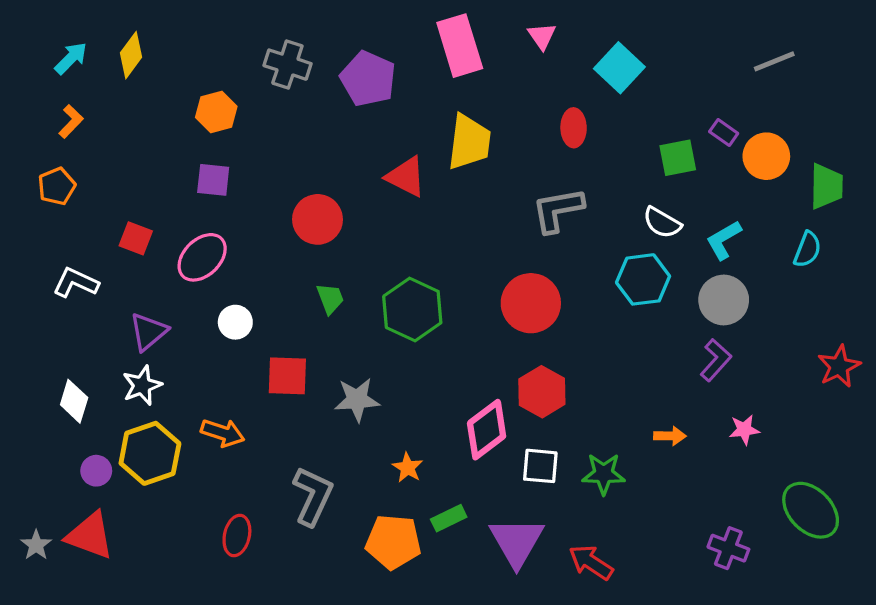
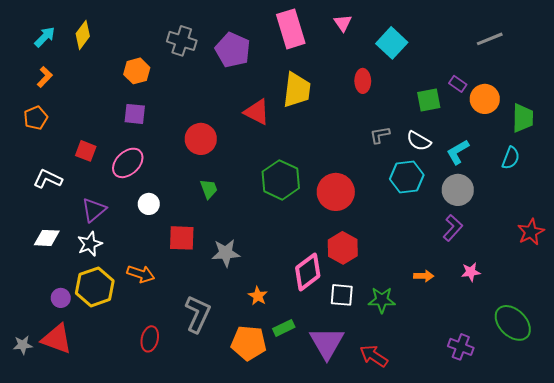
gray L-shape: (558, 210) -> (380, 135), moved, size x0.6
green hexagon: (412, 310) -> (281, 180), moved
white diamond: (74, 401) -> (47, 238), moved, turned 76
gray star: (36, 545) -> (23, 345), turned 30

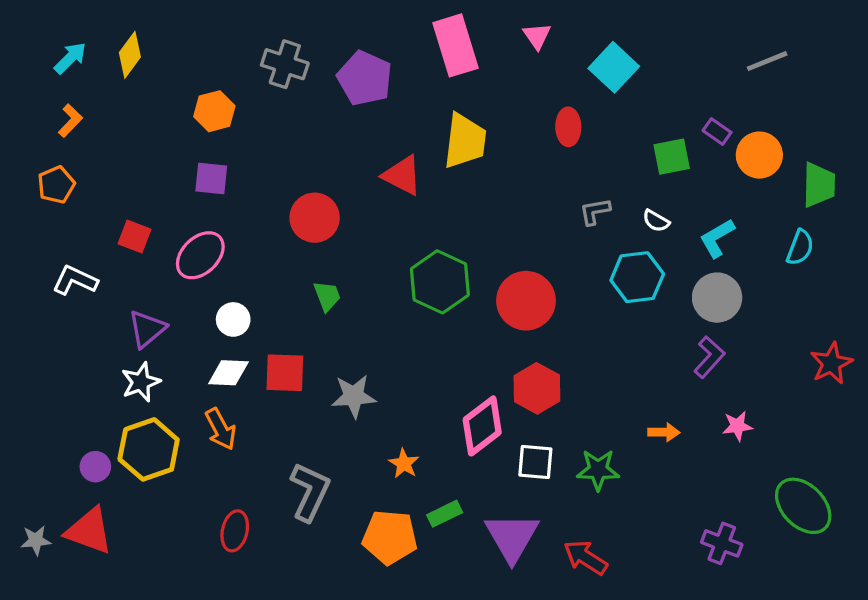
white semicircle: (419, 141) -> (656, 221), size x0.7
white diamond: (47, 238) -> (228, 373), moved
orange arrow: (141, 274) -> (221, 429), turned 44

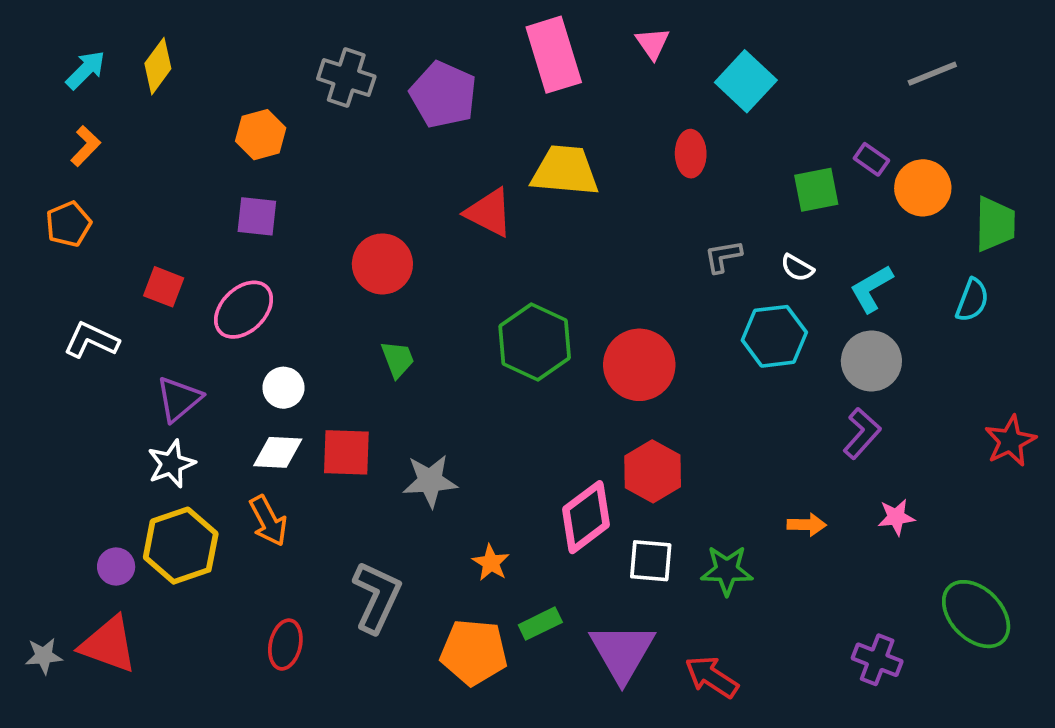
yellow trapezoid: (465, 141) -> (565, 171), turned -92

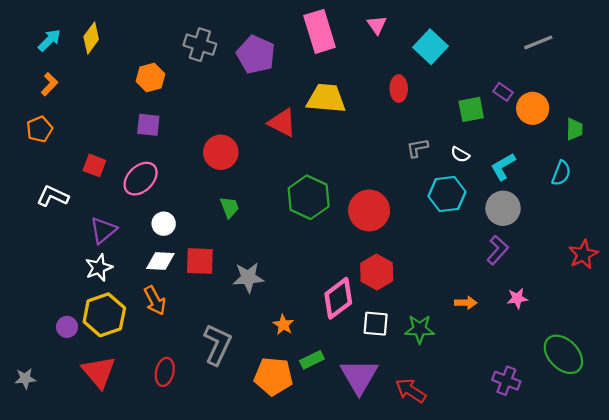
green trapezoid: (995, 224) -> (574, 129), size x0.7
red triangle: (108, 645) -> (99, 372), moved, turned 30

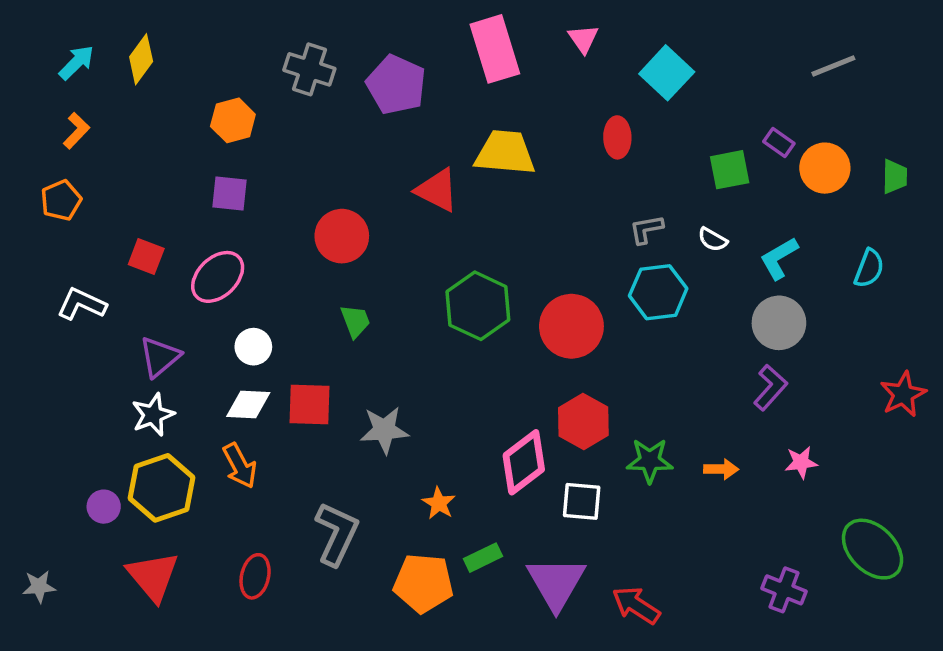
green trapezoid: (574, 129) -> (895, 177), moved
cyan hexagon: (447, 194) -> (658, 292), moved
green star: (420, 329) -> (650, 461), moved

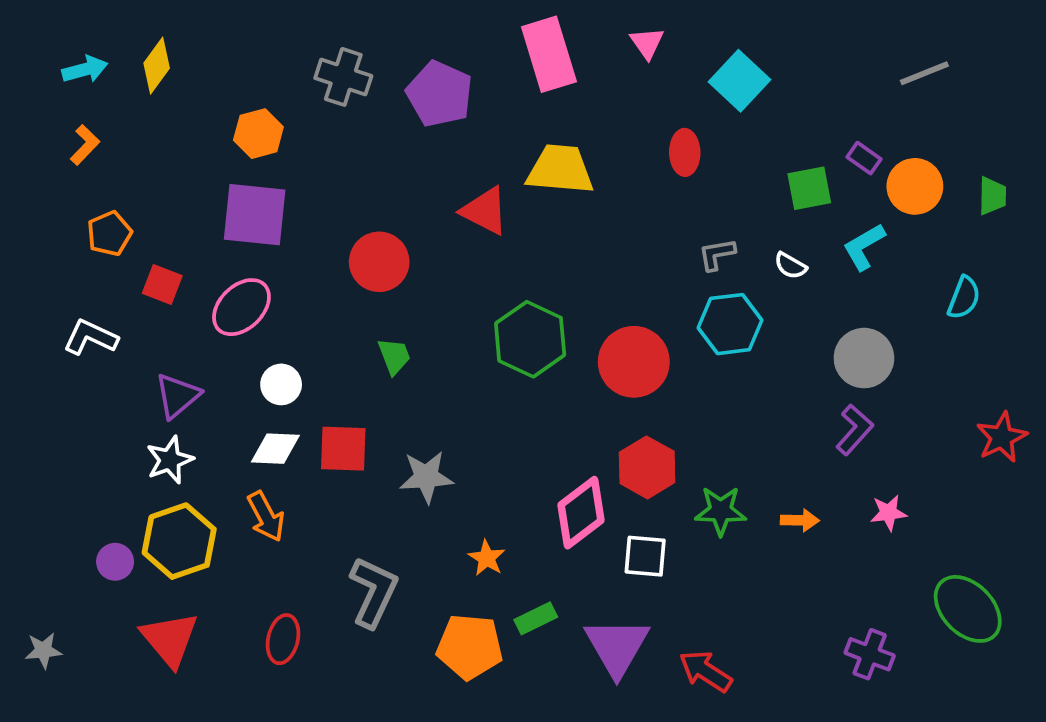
cyan arrow: (76, 63) -> (85, 69), turned 30
purple square: (230, 194) -> (255, 215), size x1.6
orange pentagon: (61, 200) -> (109, 234), moved
cyan L-shape: (779, 258) -> (864, 247), moved

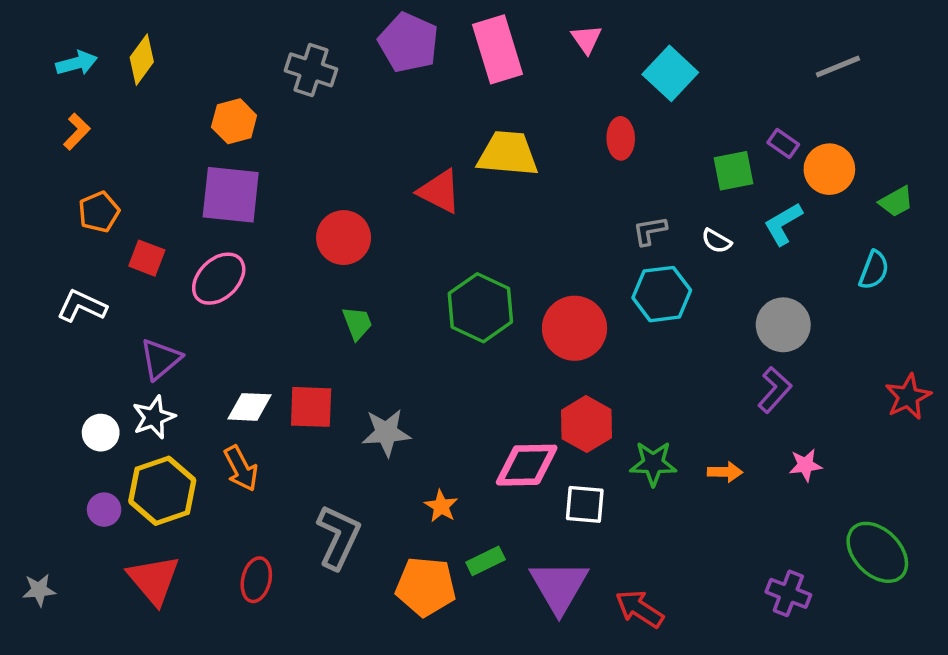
purple pentagon: (440, 94) -> (409, 43), moved
green trapezoid: (992, 196) -> (896, 202), moved, turned 60
white circle: (281, 384) -> (101, 433), moved
pink diamond: (581, 513) -> (527, 465), turned 36

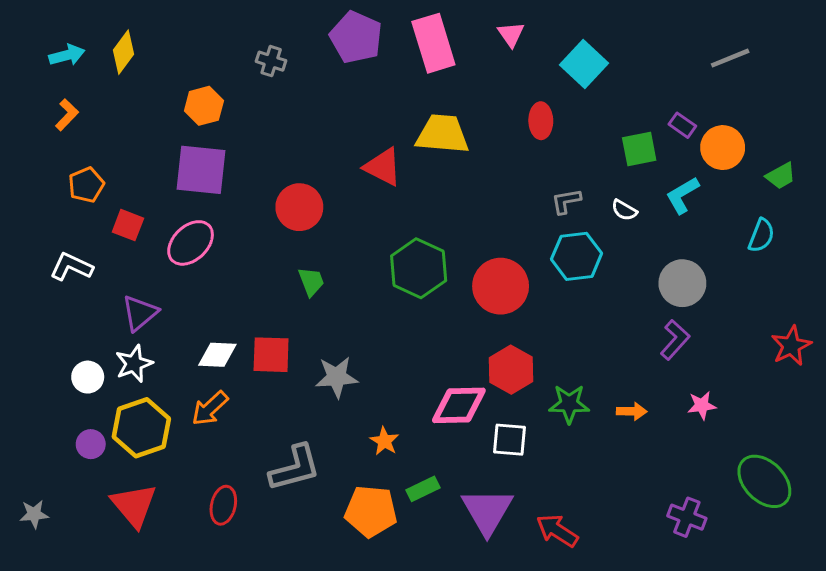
gray cross: (311, 70) -> (271, 61), size x0.7
orange arrow: (241, 469) -> (210, 408), turned 75
gray L-shape: (338, 537) -> (295, 468), turned 50

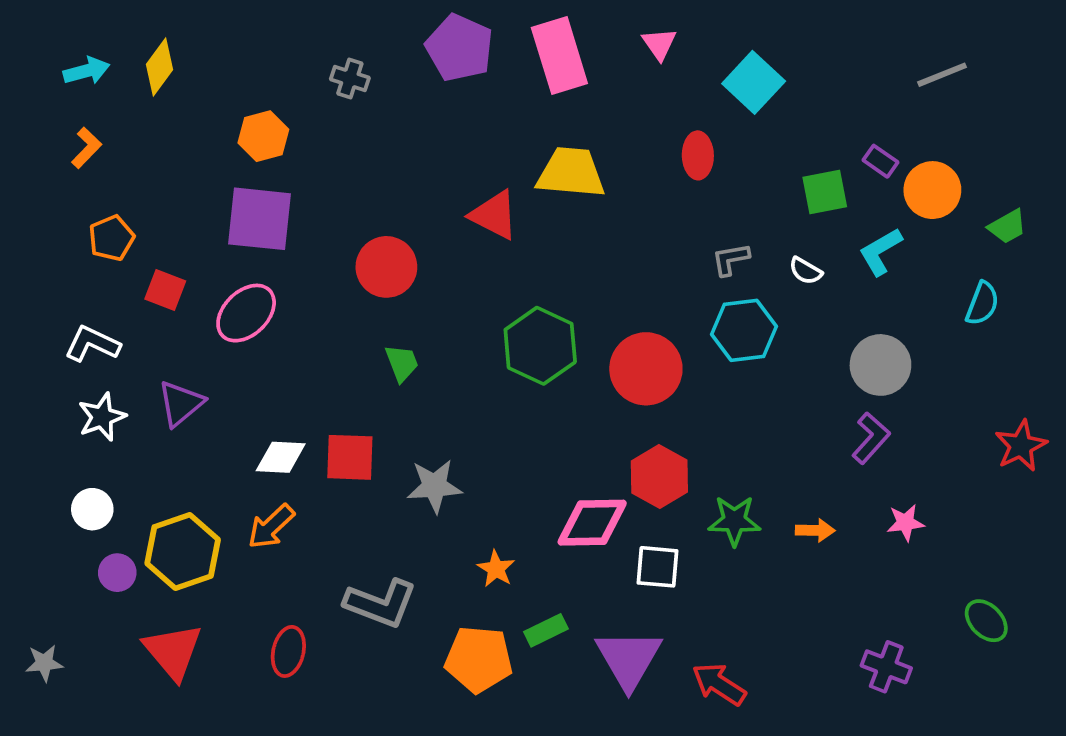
white star: (134, 364) -> (102, 417), moved
white circle: (88, 377) -> (92, 509), moved
gray L-shape: (295, 468) -> (381, 603), turned 36
green ellipse: (764, 481) -> (986, 621), size x0.6

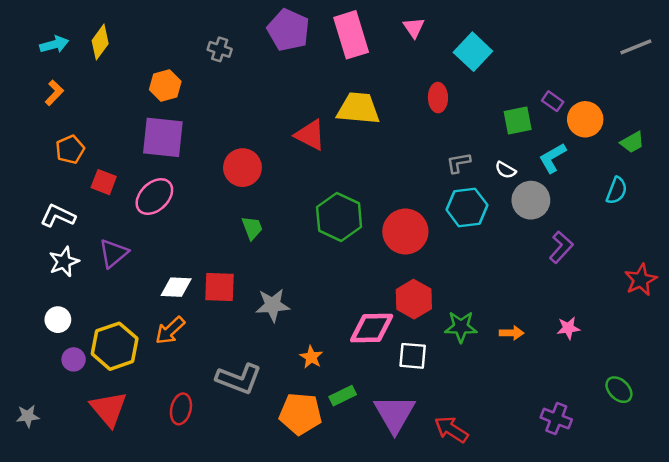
gray line: (942, 75) -> (636, 47), moved
gray circle: (880, 365) -> (531, 200), moved
purple L-shape: (871, 438) -> (561, 247), moved

